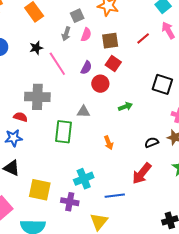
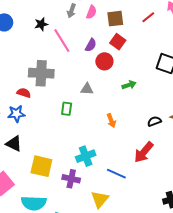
green rectangle: (64, 132) -> (67, 109), size x0.6
blue line: (115, 196) -> (116, 174), turned 30

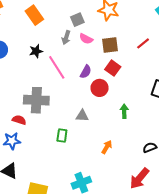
pink semicircle: (91, 12) -> (86, 39), turned 96
green arrow: (129, 85) -> (124, 111), turned -72
orange arrow: (111, 121) -> (107, 147), turned -128

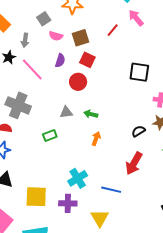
gray arrow: (66, 38) -> (25, 40), moved
purple semicircle: (86, 72) -> (60, 61), moved
gray cross: (36, 100) -> (18, 105), turned 30
green arrow: (124, 111) -> (91, 114), moved, turned -64
green rectangle: (62, 135) -> (50, 135), turned 72

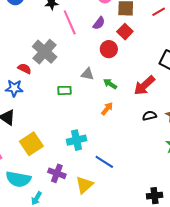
red arrow: (134, 163) -> (144, 85), moved
yellow square: (36, 197) -> (31, 144), turned 35
purple cross: (68, 203) -> (57, 173), moved

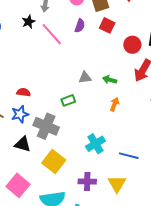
red circle: (109, 49) -> (132, 45), moved
gray cross: (45, 52) -> (46, 126), moved

